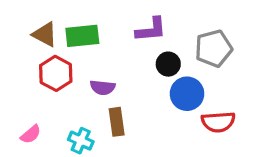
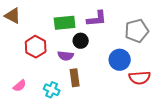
brown triangle: (45, 34) -> (13, 16), moved
green rectangle: (82, 36) -> (65, 23), moved
black circle: (168, 64) -> (81, 41), moved

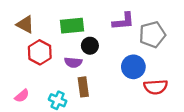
brown triangle: (13, 16) -> (25, 25), moved
purple L-shape: (97, 19) -> (123, 21), moved

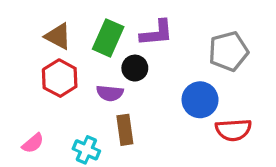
purple L-shape: (123, 21) -> (157, 33), moved
brown triangle: (25, 25) -> (58, 36), moved
green rectangle: (72, 26) -> (108, 38), turned -60

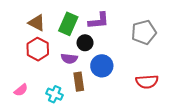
blue circle: (200, 100) -> (102, 66), moved

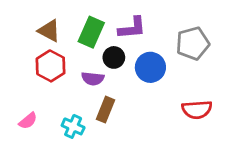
blue circle: (102, 66) -> (150, 67), moved
brown rectangle: (79, 82) -> (105, 110), turned 30

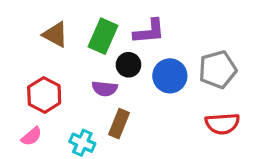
gray pentagon: (193, 43) -> (218, 70), moved
red hexagon: (51, 66) -> (44, 95), moved

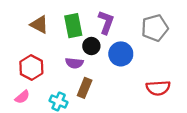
purple L-shape: (149, 31) -> (106, 22), turned -65
green rectangle: (103, 36) -> (73, 26), turned -35
gray pentagon: (218, 70) -> (155, 28), moved

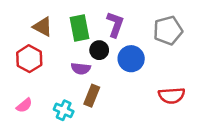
red hexagon: (31, 68) -> (29, 59), moved

